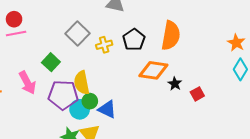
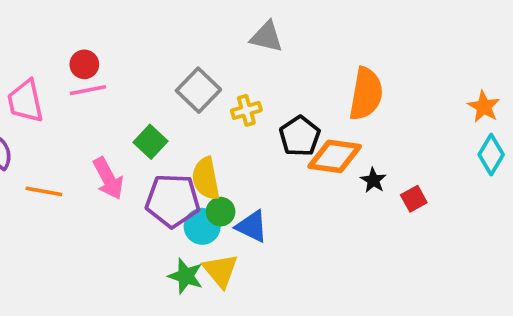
black pentagon: (134, 40) -> (300, 136), moved

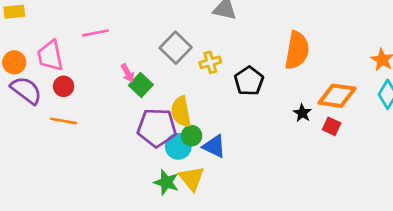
red circle: (84, 64) -> (64, 86), moved
pink line: (88, 90) -> (96, 33), moved
orange diamond: (335, 156) -> (337, 96), moved
pink arrow: (108, 178) -> (128, 73), moved, size x0.6
red square: (414, 199) -> (332, 126), turned -36

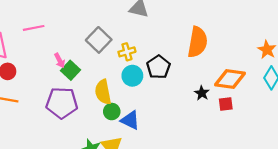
red square: (332, 126) -> (226, 104), turned -32
purple pentagon: (157, 128) -> (62, 103), moved
cyan circle: (178, 146) -> (132, 76), moved

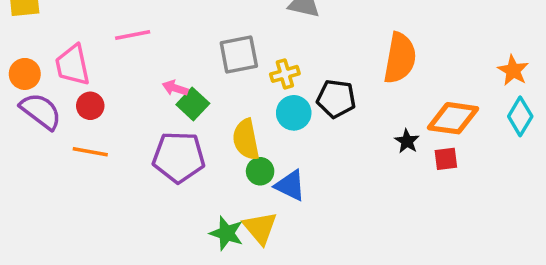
gray square: (99, 40) -> (239, 54), turned 35
pink arrow: (60, 61) -> (175, 88), turned 136
black pentagon: (158, 67) -> (336, 99), turned -30

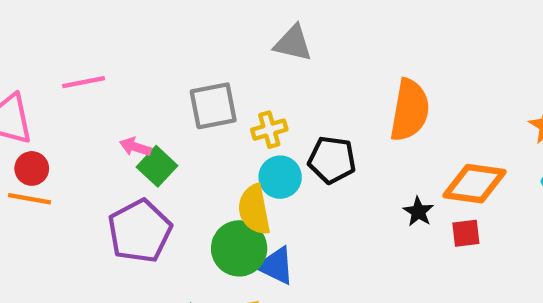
yellow semicircle: (246, 139) -> (254, 210), moved
orange line: (90, 152) -> (30, 199), moved
purple pentagon: (179, 157) -> (140, 231), turned -30
green circle: (260, 171) -> (239, 248), size x1.6

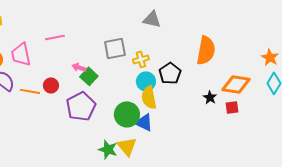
black pentagon: (332, 160) -> (170, 73), turned 30
red circle: (32, 168) -> (51, 85), moved
yellow semicircle: (254, 210) -> (149, 97), moved

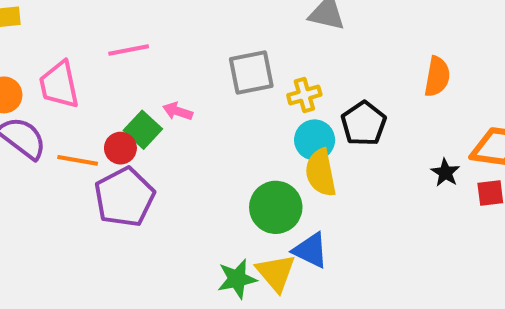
orange semicircle: (206, 50) -> (437, 77), size x0.7
green square: (89, 76) -> (143, 130), moved
purple pentagon: (81, 106) -> (125, 197), moved
blue triangle: (144, 122) -> (310, 250), moved
green star: (108, 149) -> (237, 279), turned -30

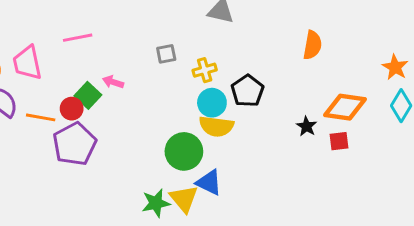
gray square: (251, 72) -> (166, 54), size x0.6
orange semicircle: (437, 77) -> (312, 45), moved
yellow semicircle: (321, 173) -> (216, 126), turned -72

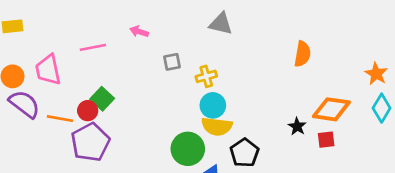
pink arrow: (113, 82) -> (139, 32), moved
black pentagon: (247, 91) -> (244, 153), moved

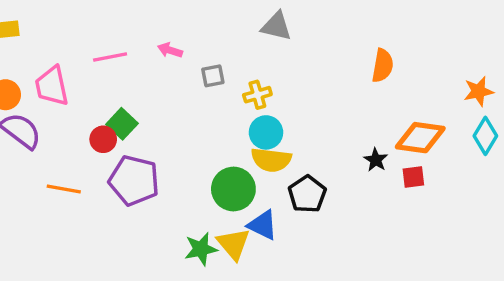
pink arrow: (139, 32) -> (170, 50), moved
orange star: (376, 74) -> (479, 91), turned 30
orange line: (60, 119) -> (64, 189), moved
purple pentagon: (90, 142) -> (134, 180), moved, turned -30

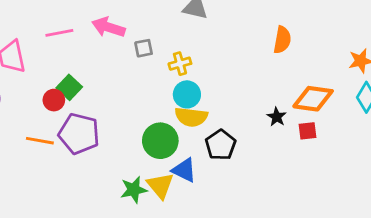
pink arrow: (170, 50) -> (108, 27), size x1.6
orange line: (64, 189) -> (40, 141), moved

